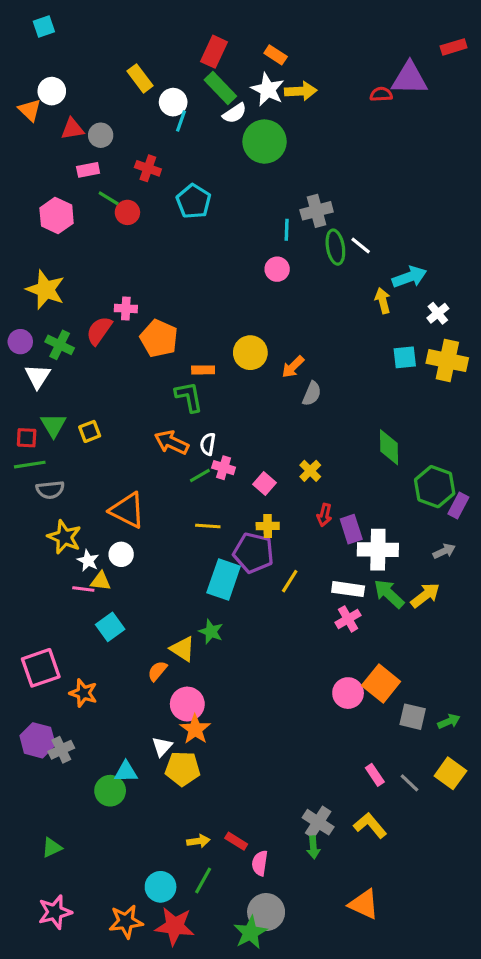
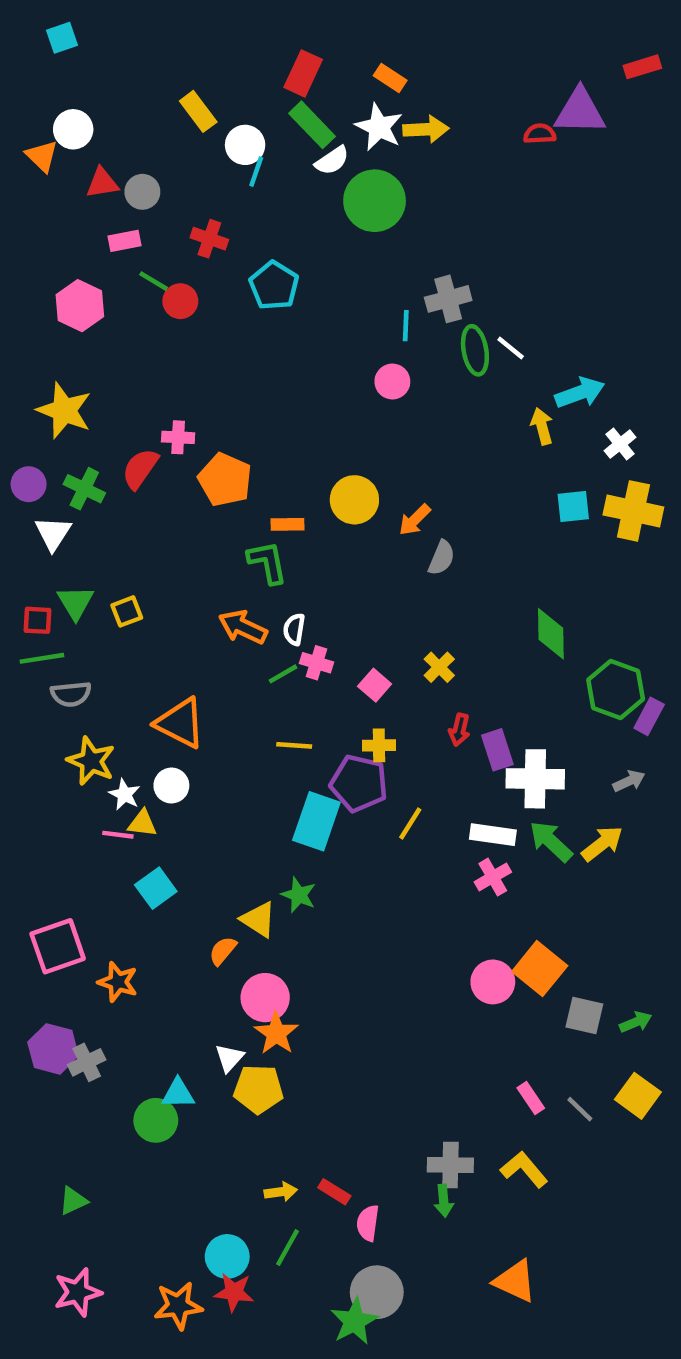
gray cross: (318, 822) -> (450, 1165), turned -32
red star: (175, 926) -> (234, 1292), moved, size x0.7

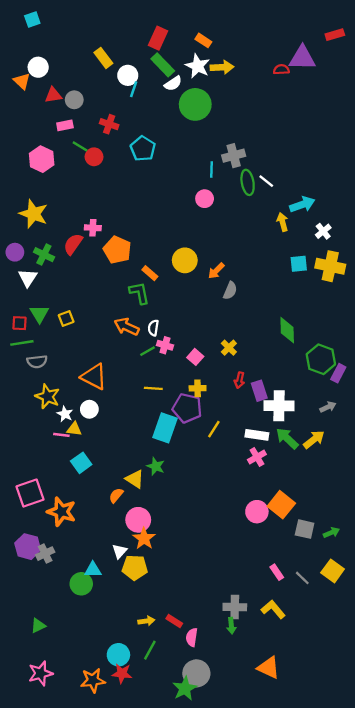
orange rectangle: (287, 524) -> (150, 273), turned 42
orange star: (118, 982) -> (61, 512), size x1.4

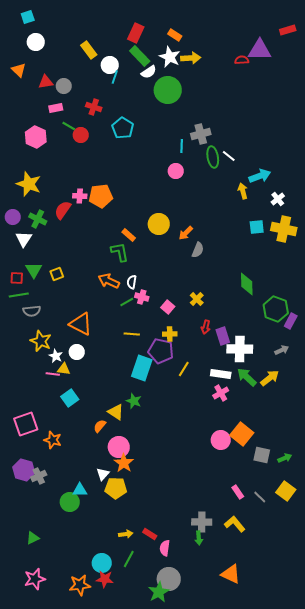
white circle: (38, 67) -> (36, 42), moved
orange pentagon: (117, 250) -> (101, 196), moved, turned -30
orange star: (61, 512) -> (53, 440), size x0.7

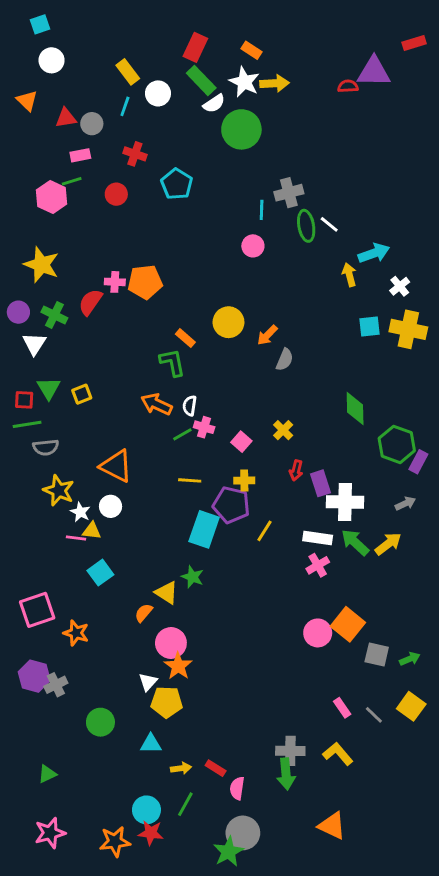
cyan line: (115, 77) -> (125, 106), moved
green line: (69, 126) -> (72, 181), moved, turned -48
cyan triangle: (80, 490) -> (151, 744), moved
green arrow: (199, 538) -> (286, 774), size x1.5

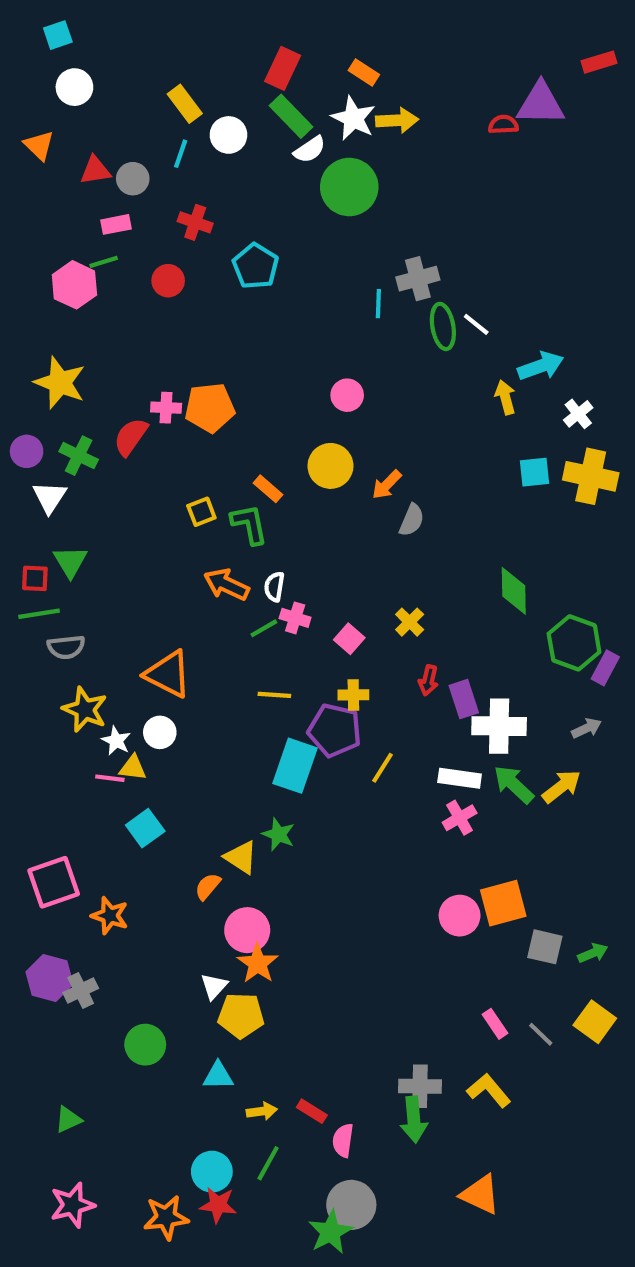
pink circle: (253, 246) -> (347, 395), moved
yellow square: (82, 394) -> (201, 512), moved
orange square: (348, 624) -> (503, 903), turned 36

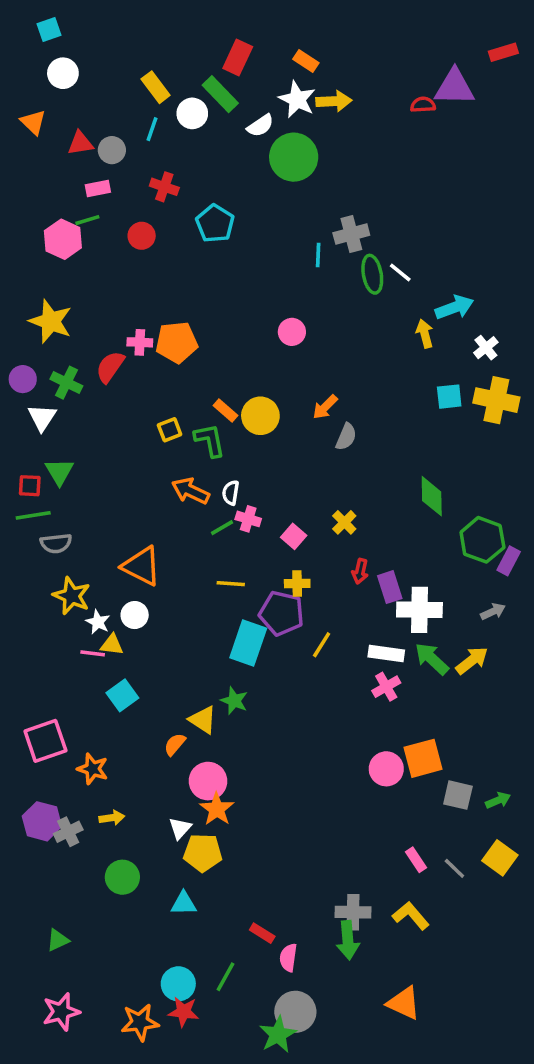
green rectangle: (291, 116) -> (220, 94), moved
yellow circle: (330, 466) -> (260, 416), moved
yellow arrow: (262, 1111) -> (112, 818), moved

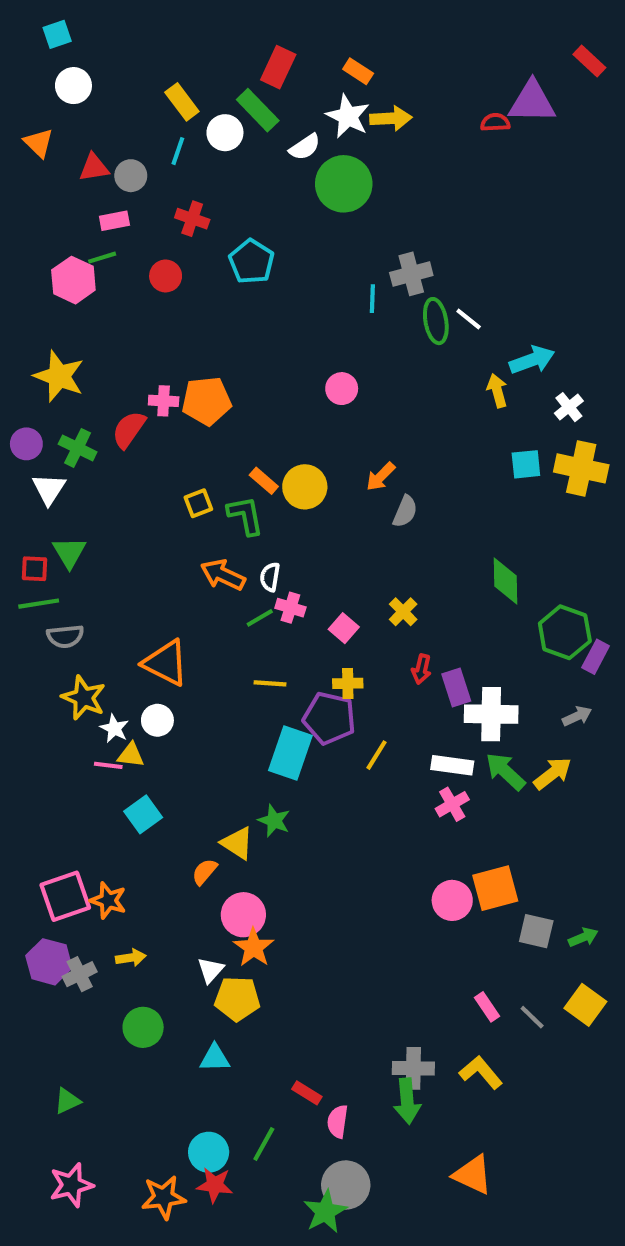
red rectangle: (503, 52) -> (589, 61), turned 60
pink square: (45, 741) -> (65, 896), moved

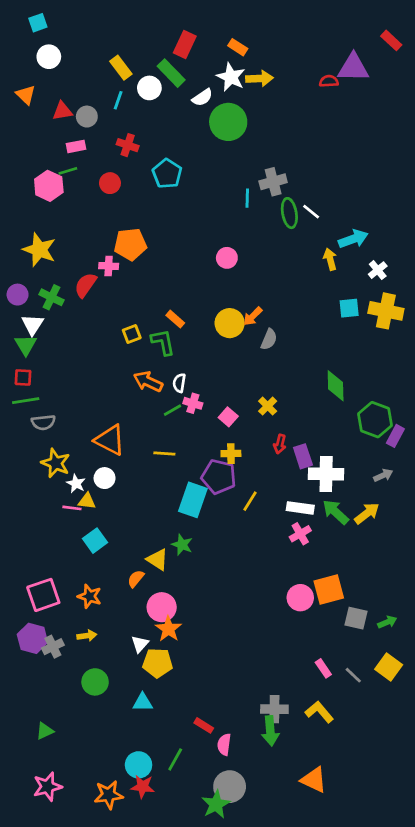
orange pentagon: (207, 401) -> (130, 244), moved
yellow circle: (305, 487) -> (230, 323), moved
green triangle: (69, 552) -> (26, 345), moved
yellow line: (270, 683) -> (164, 454), moved
orange star: (108, 900) -> (90, 596), moved

